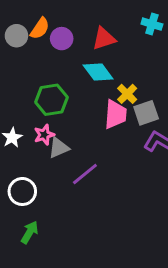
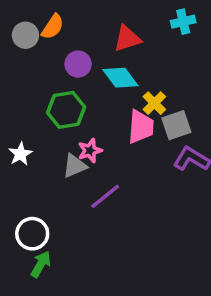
cyan cross: (152, 24) -> (183, 22), turned -30
purple circle: (62, 39) -> (78, 64), moved
pink star: (44, 135) -> (90, 151), moved
white circle: (22, 191) -> (32, 234), moved

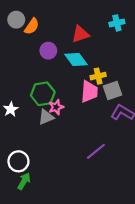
gray circle: (25, 35) -> (16, 20), moved
yellow cross: (154, 103) -> (98, 76), turned 32
green hexagon: (66, 110) -> (43, 94), moved
purple line: (105, 196) -> (96, 151), moved

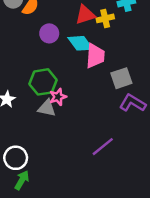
yellow cross: (98, 76) -> (105, 18), moved
pink trapezoid: (89, 92) -> (95, 56), moved
gray triangle: (46, 117) -> (47, 108), turned 35

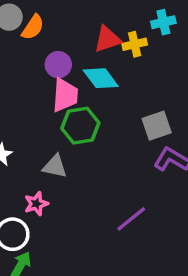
pink trapezoid: (95, 56) -> (65, 95), moved
green hexagon: (43, 82) -> (80, 126), moved
pink star: (58, 97) -> (36, 204), moved

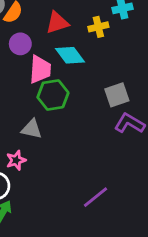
red triangle: (107, 39) -> (57, 23), moved
purple circle: (58, 65) -> (20, 44), moved
purple line: (131, 219) -> (96, 197), moved

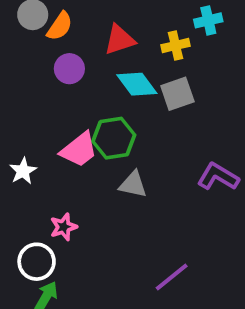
pink trapezoid: (40, 69) -> (79, 150), moved, turned 48
gray square: (117, 95) -> (177, 94), moved
gray triangle: (32, 129) -> (133, 184), moved

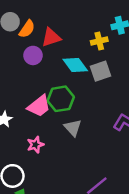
red triangle: (120, 40) -> (51, 37), moved
gray triangle: (133, 184) -> (73, 128), turned 36
pink star: (64, 227) -> (35, 145), moved

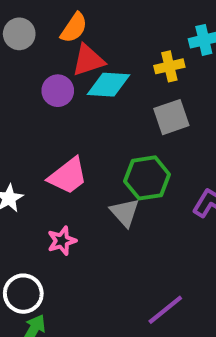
orange semicircle: (27, 29) -> (74, 28), moved
cyan diamond: (75, 65) -> (108, 85), moved, turned -50
green hexagon: (61, 99) -> (147, 178), moved

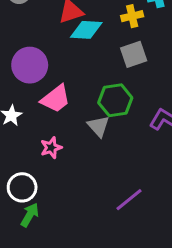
purple circle: (58, 91) -> (30, 65), moved, size x1.5

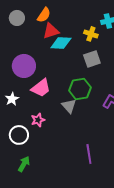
yellow cross: (132, 16) -> (91, 34), turned 32
white circle: (22, 187) -> (19, 135), moved
purple line: (129, 200) -> (89, 154), turned -60

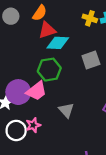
yellow cross: (91, 34) -> (90, 18), moved
purple circle: (24, 66) -> (18, 92), moved
green hexagon: (80, 89) -> (49, 70), moved
white circle: (19, 135) -> (16, 130), moved

